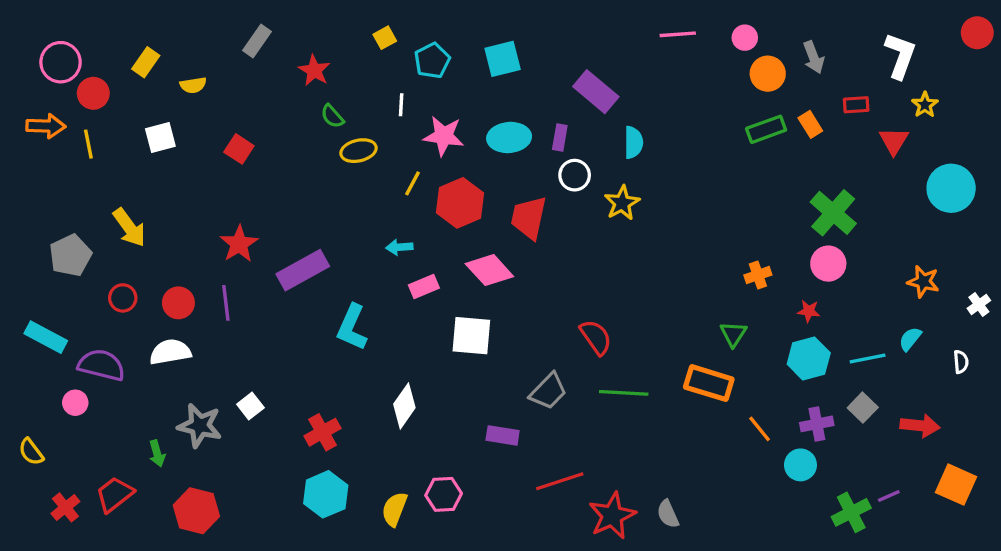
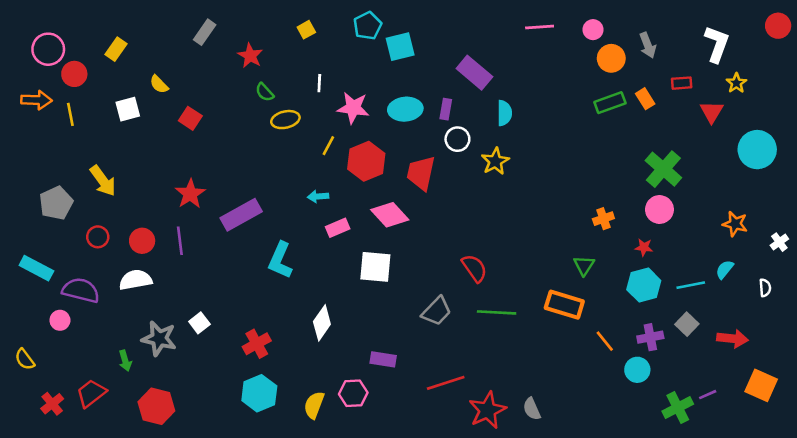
cyan pentagon: (432, 61) -> (368, 26), moved
yellow semicircle: (193, 85) -> (159, 84), moved, turned 54
purple rectangle: (503, 435) -> (383, 359), moved

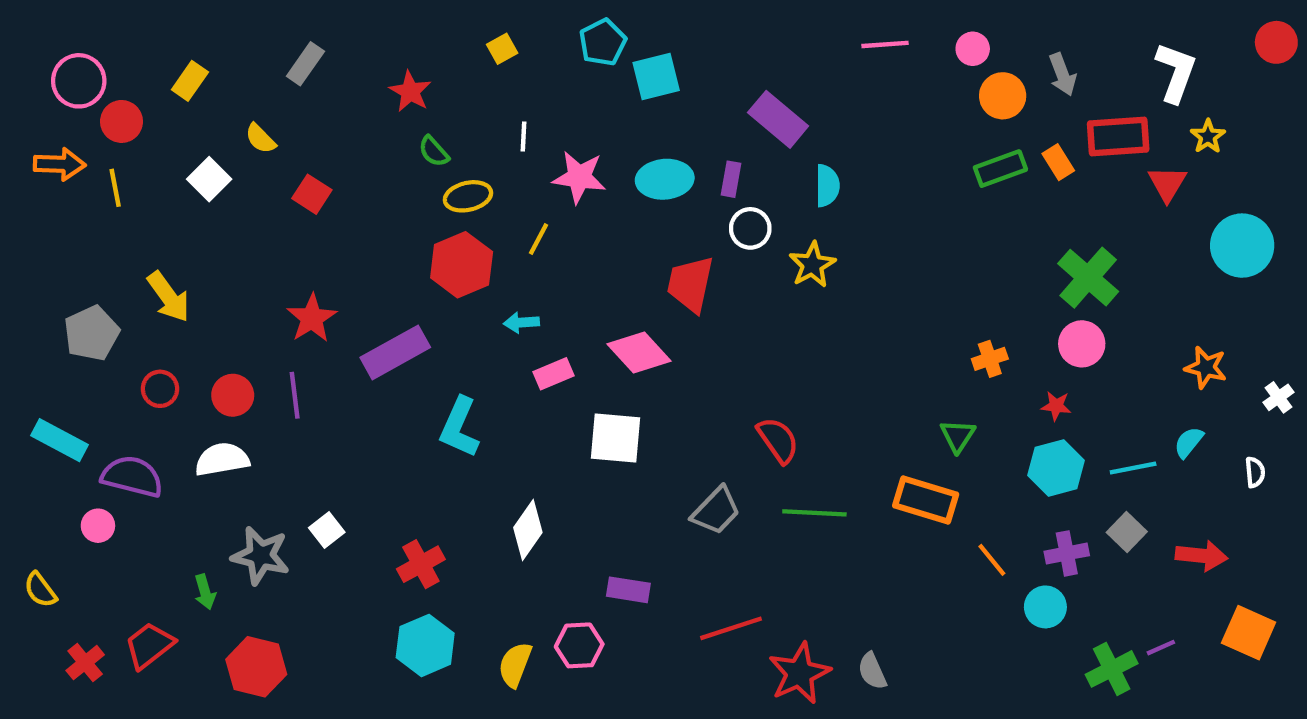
gray rectangle: (205, 32) -> (305, 64), moved
red rectangle: (682, 83) -> (1118, 136), size x1.8
white square: (128, 109) -> (209, 179), turned -30
red hexagon: (366, 161) -> (462, 265), moved

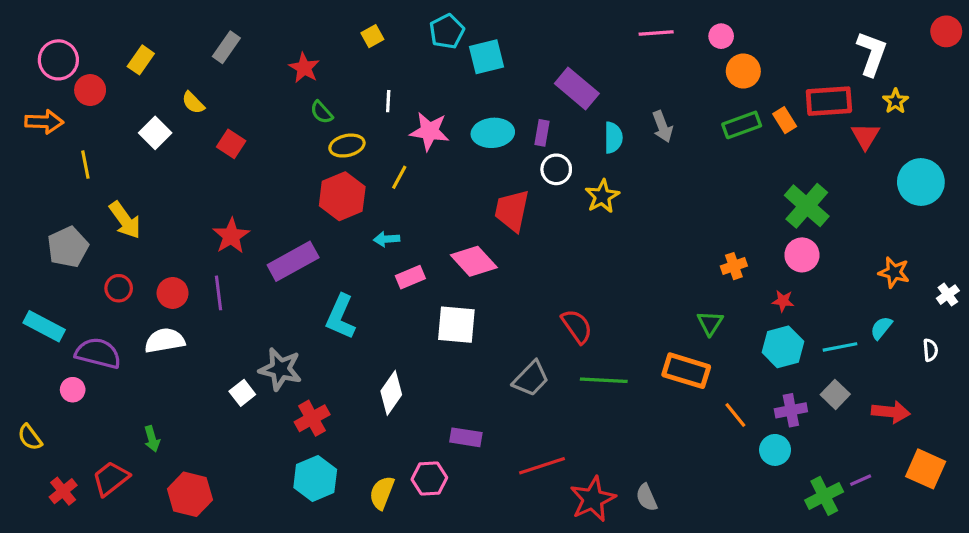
gray arrow: (1062, 74) -> (662, 127), moved
yellow line: (115, 188) -> (85, 165), moved
gray star: (261, 556) -> (280, 369), moved

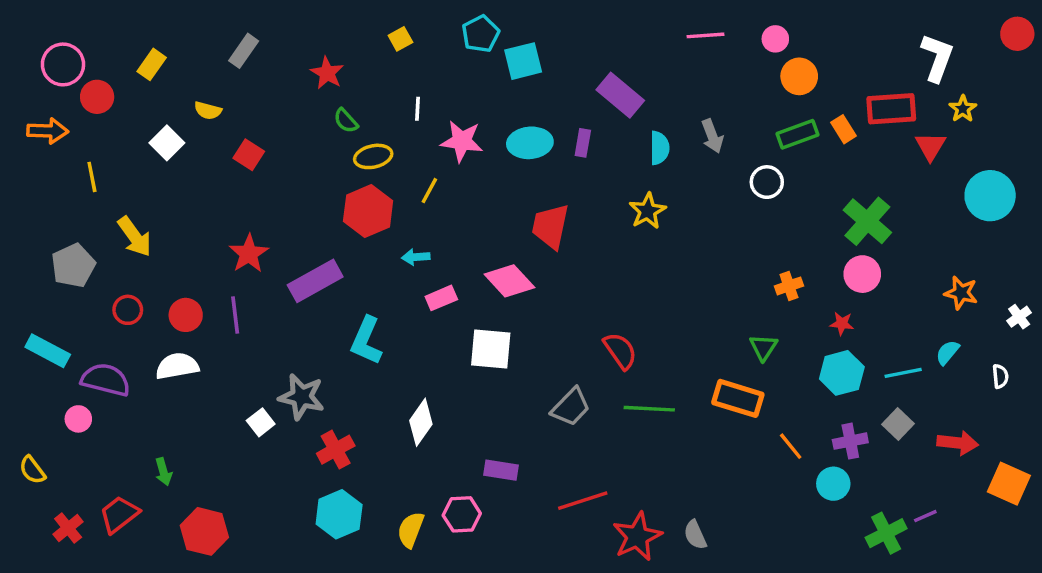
yellow semicircle: (193, 103) -> (208, 110), turned -30
white circle: (556, 169) -> (767, 182), moved
orange square: (926, 469) -> (1009, 484), moved

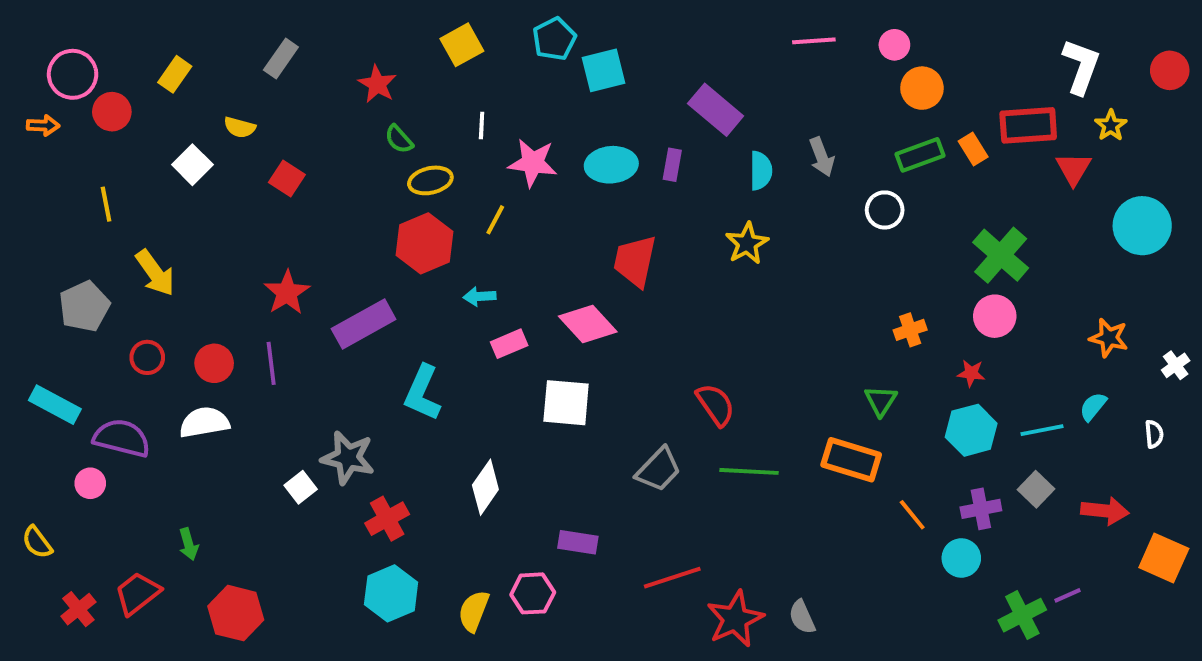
red circle: (1017, 34) -> (1170, 70), moved
yellow square: (400, 39) -> (462, 45), size x1.5
orange arrow: (48, 131) -> (43, 125), moved, size x0.7

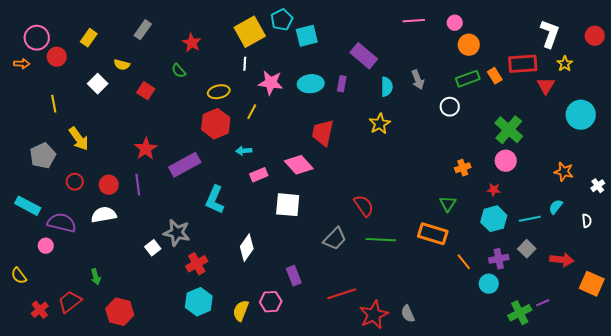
yellow square: (462, 45) -> (250, 32), moved, size x1.4
green semicircle: (399, 139) -> (179, 71), moved
purple rectangle: (578, 542) -> (294, 276), turned 60

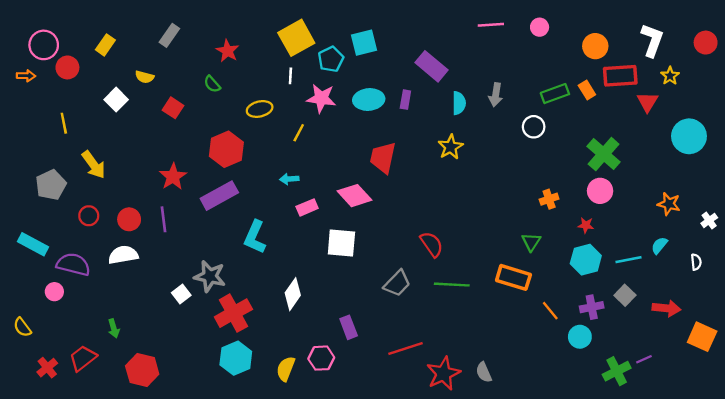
cyan pentagon: (282, 20) -> (331, 59), moved
orange circle: (469, 45) -> (595, 46), moved
gray arrow: (418, 80) -> (496, 95), turned 30
red hexagon: (216, 124) -> (226, 149), moved
red cross: (197, 264) -> (233, 313), size x1.4

